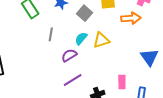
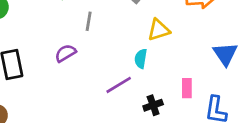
cyan semicircle: (81, 38) -> (141, 59), moved, turned -32
purple semicircle: (69, 55) -> (65, 53), moved

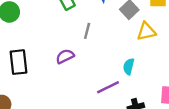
yellow triangle: (159, 30) -> (146, 31), moved

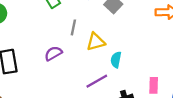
yellow triangle: (146, 31) -> (96, 42), moved

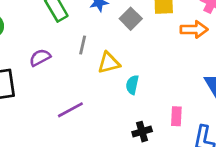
purple semicircle: (53, 53) -> (40, 58), moved
purple line: (97, 81) -> (70, 110), moved

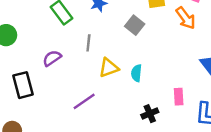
gray square: (131, 19) -> (135, 25), moved
orange arrow: (194, 29) -> (186, 18), turned 60
yellow triangle: (109, 63) -> (109, 68), moved

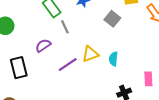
gray line: (88, 43) -> (65, 27), moved, turned -32
purple line: (84, 101) -> (68, 65), moved

